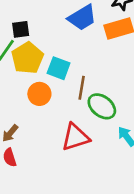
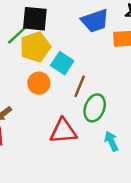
black square: (21, 29) -> (35, 19), size x1.5
green ellipse: (102, 106) -> (95, 108), turned 60

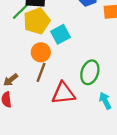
cyan square: (62, 63) -> (60, 34), turned 30
brown line: (80, 86) -> (41, 72), moved

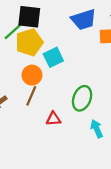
red triangle: (63, 93) -> (53, 119), size x0.6

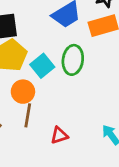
green ellipse: (82, 98) -> (73, 60), moved

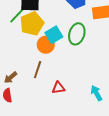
orange circle: (23, 92) -> (46, 45), moved

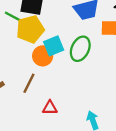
green line: (17, 15) -> (14, 17), turned 66

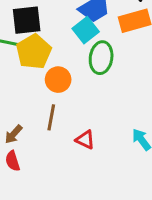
cyan square: (54, 46) -> (86, 30), moved
red triangle: (50, 108) -> (85, 140), turned 42

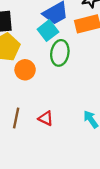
brown line: (51, 117) -> (16, 118), moved

